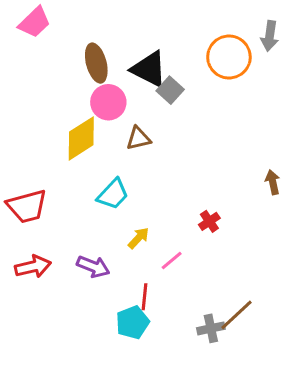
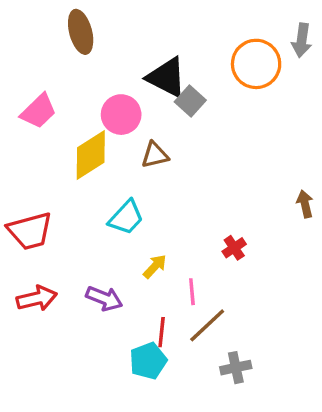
pink trapezoid: (34, 22) -> (38, 111), moved
brown ellipse: (96, 63) -> (81, 32), moved
pink line: (172, 261) -> (192, 292), turned -55
brown line: (237, 315) -> (207, 325), moved

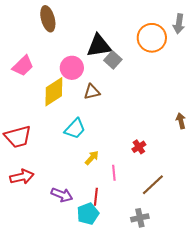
black triangle: (167, 77) -> (99, 46), turned -36
purple arrow: (104, 298) -> (62, 195), moved
brown line: (207, 325) -> (153, 185), moved

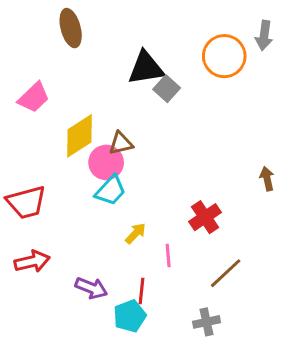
pink circle: (72, 68) -> (106, 162), moved
brown triangle: (92, 92) -> (121, 143), moved
red cross: (139, 147) -> (205, 217), size x1.5

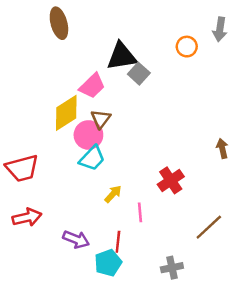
orange circle: (224, 56) -> (187, 47), size x0.6
pink trapezoid: (34, 97) -> (92, 86), moved
brown triangle: (121, 143) -> (101, 119), turned -40
brown line: (226, 273) -> (209, 227), moved

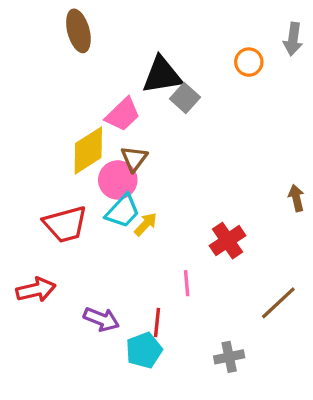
red trapezoid: (22, 168) -> (65, 224), moved
yellow arrow: (113, 194) -> (146, 224), moved

